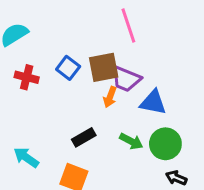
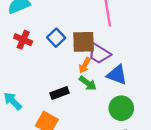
green arrow: (131, 141) -> (88, 83), moved

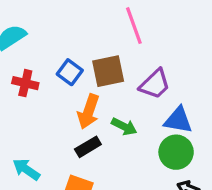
purple trapezoid: (99, 54) -> (155, 84), moved, turned -65
orange arrow: (85, 65) -> (89, 112), moved, size x1.5
blue triangle: (117, 75) -> (178, 120), moved

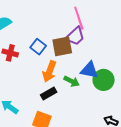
purple trapezoid: (155, 84) -> (75, 36), moved
blue triangle: (178, 120) -> (89, 70), moved
green circle: (176, 152) -> (104, 80), moved

